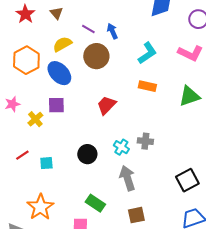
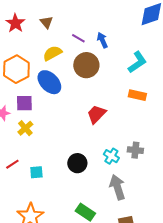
purple square: (56, 105) -> (24, 103), moved

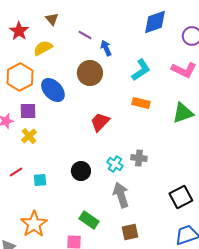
brown triangle: (46, 22) -> (52, 19), moved
purple line: (78, 38) -> (85, 35), moved
yellow semicircle: (52, 53) -> (43, 48), moved

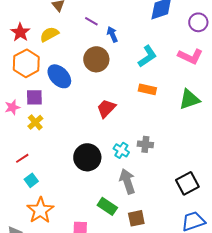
red star: (19, 31) -> (20, 32), moved
black circle: (81, 171) -> (87, 157), size x1.4
cyan square: (40, 180) -> (31, 180), moved, turned -32
green rectangle: (89, 220) -> (107, 206), moved

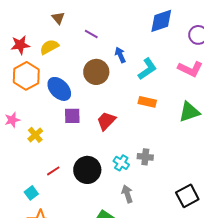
red star: (20, 32) -> (20, 45), turned 30
blue arrow: (112, 34) -> (120, 55), moved
purple square: (34, 97) -> (72, 116), moved
red line: (22, 158) -> (53, 171), moved
gray arrow: (127, 181) -> (127, 194), size x0.7

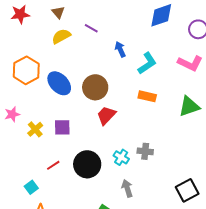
red star: (20, 45) -> (20, 14), moved
yellow semicircle: (49, 47) -> (61, 36), moved
brown circle: (96, 72) -> (95, 87), moved
purple square: (72, 116) -> (62, 127), moved

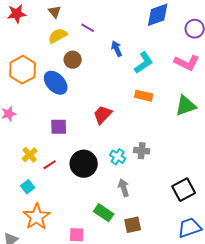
brown circle: (95, 87) -> (73, 60), moved, size x0.7
yellow cross: (35, 129) -> (30, 155), moved

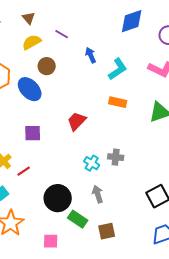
black circle: (84, 164) -> (58, 198), moved

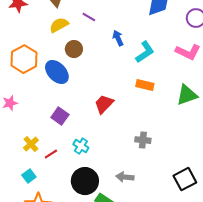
purple square: (33, 133) -> (60, 116), turned 36
cyan cross: (92, 163) -> (81, 146), moved
gray arrow: (98, 194) -> (125, 177), turned -66

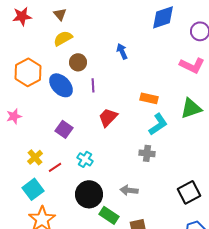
purple line: (89, 17) -> (93, 85), moved, turned 56
cyan L-shape: (145, 52) -> (158, 124), moved
cyan square: (29, 176) -> (33, 189), size x1.5

